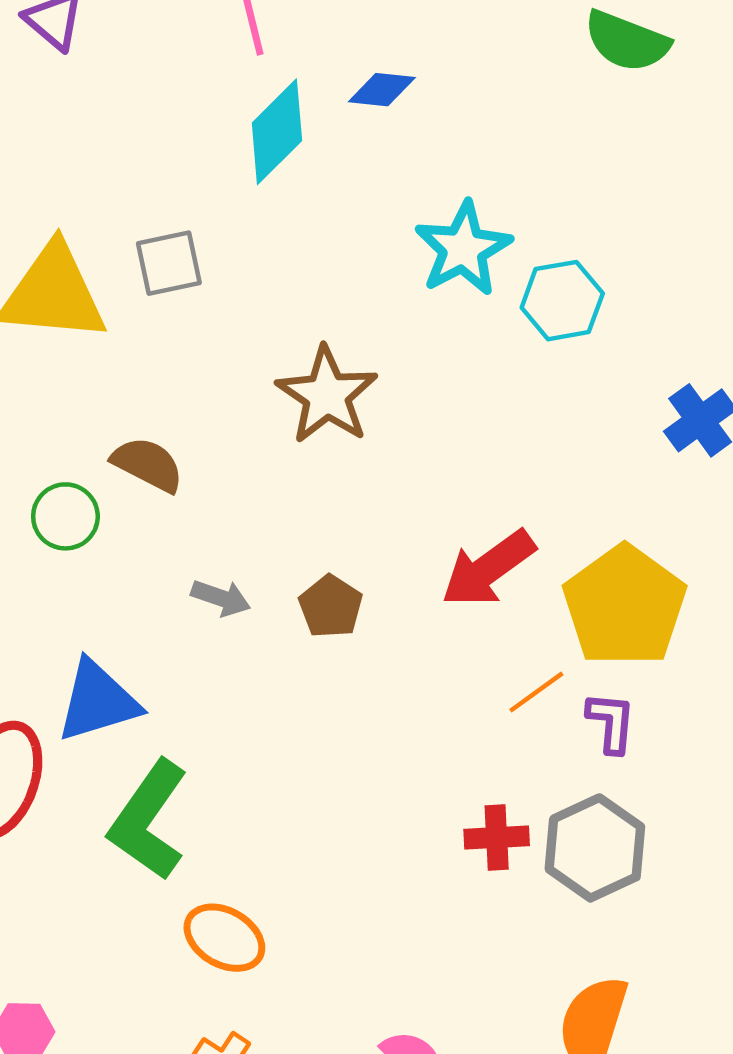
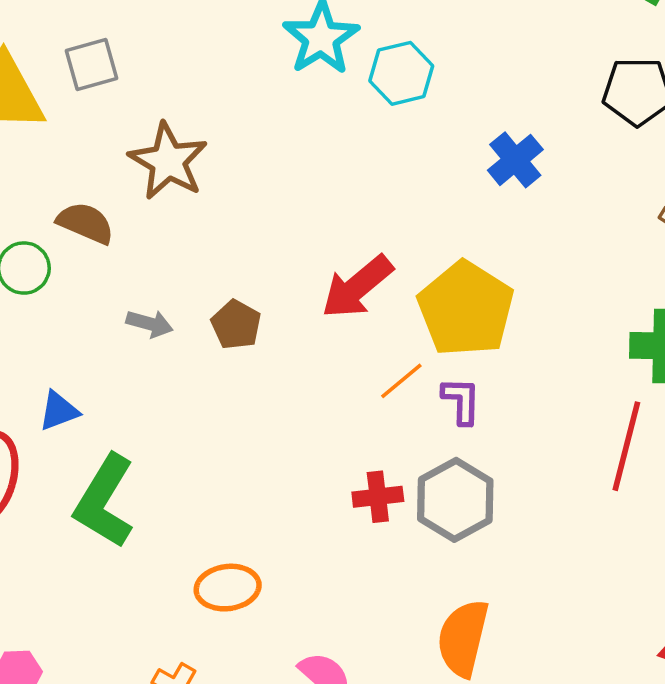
brown star: (327, 395) -> (168, 161), moved
blue triangle: (98, 701) -> (59, 411), size x0.6
orange ellipse: (224, 938) -> (228, 588), moved, turned -34

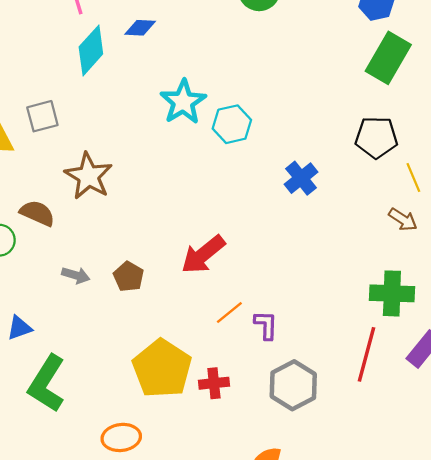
yellow pentagon: (466, 309) -> (162, 369), moved
gray hexagon: (455, 500) -> (293, 385), moved

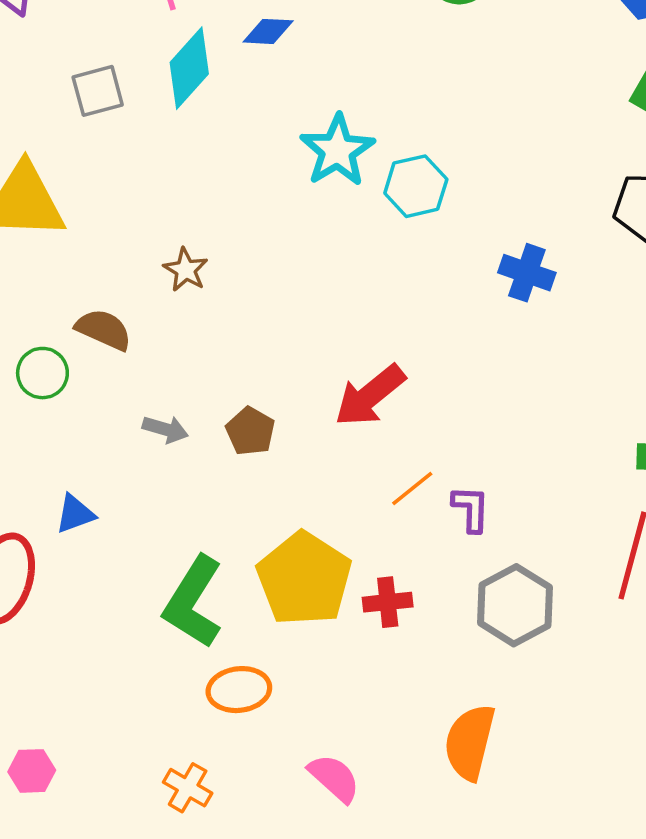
gray square: (42, 116) -> (98, 91), moved
brown star: (89, 176) -> (186, 270), size x0.6
blue cross: (301, 178) -> (527, 273), turned -32
green L-shape: (47, 384) -> (193, 602), moved

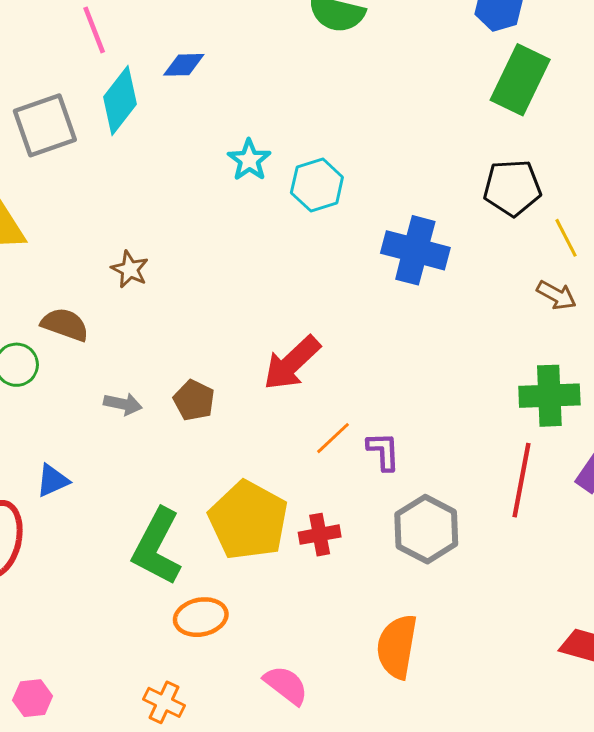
gray square: (98, 91) -> (45, 125), size x1.4
cyan star: (337, 150) -> (249, 160), size x0.7
blue cross: (527, 273) -> (415, 250), size x1.4

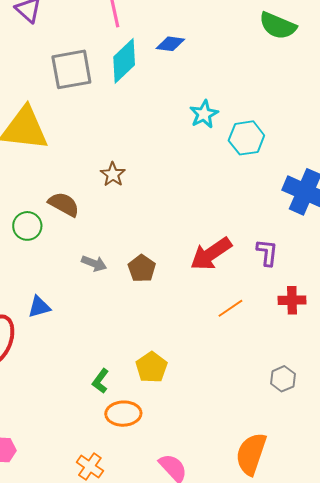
purple L-shape: (383, 451) -> (267, 252), moved
yellow pentagon: (248, 520) -> (151, 367), moved, size x0.6
gray hexagon: (426, 529) -> (283, 379), size x0.6
red cross: (320, 535) -> (292, 300), moved
green L-shape: (157, 547) -> (100, 381), moved, size x0.5

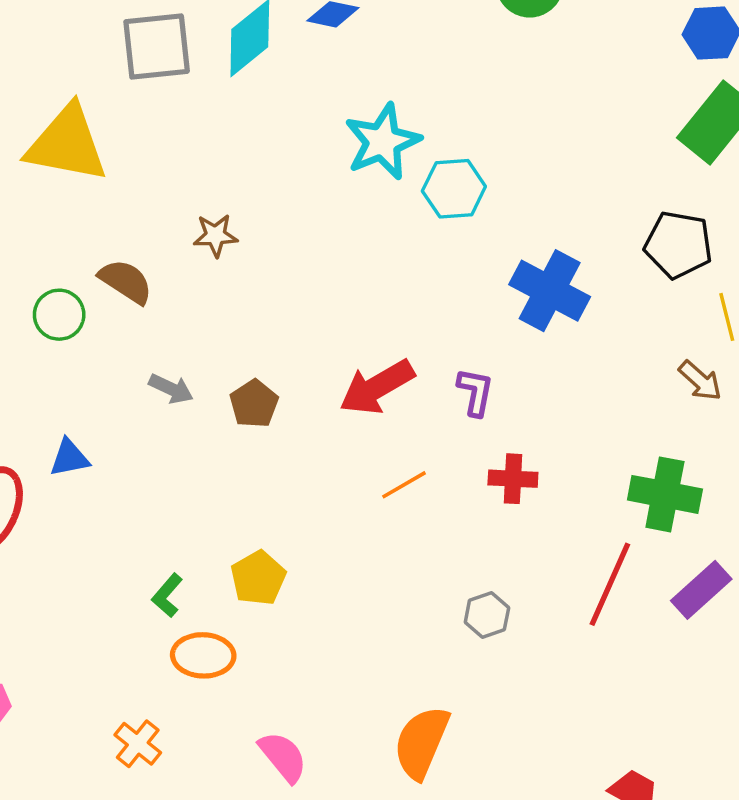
cyan star: (204, 114) -> (383, 142), size x1.5
brown star: (113, 174) -> (215, 235), turned 30

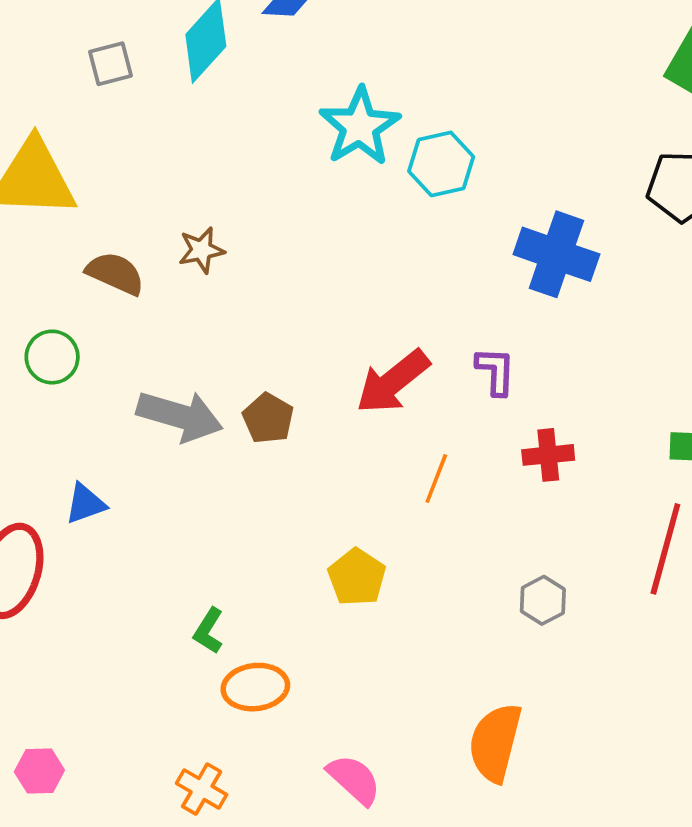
gray square: (157, 46) -> (111, 64), size x0.6
brown semicircle: (126, 281) -> (115, 273), moved
gray arrow: (171, 389) -> (180, 416), size x1.8
orange line: (404, 485) -> (436, 479), turned -30
yellow pentagon: (258, 578) -> (357, 577), moved

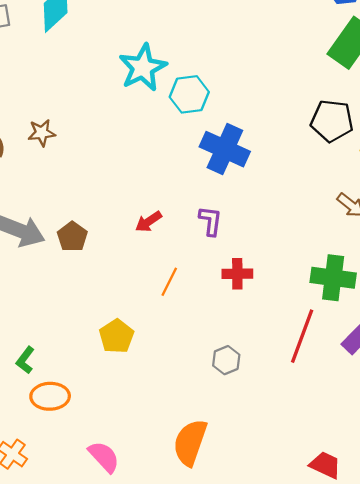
blue cross: (556, 254) -> (225, 149), moved
red arrow: (393, 382) -> (149, 222), size x0.6

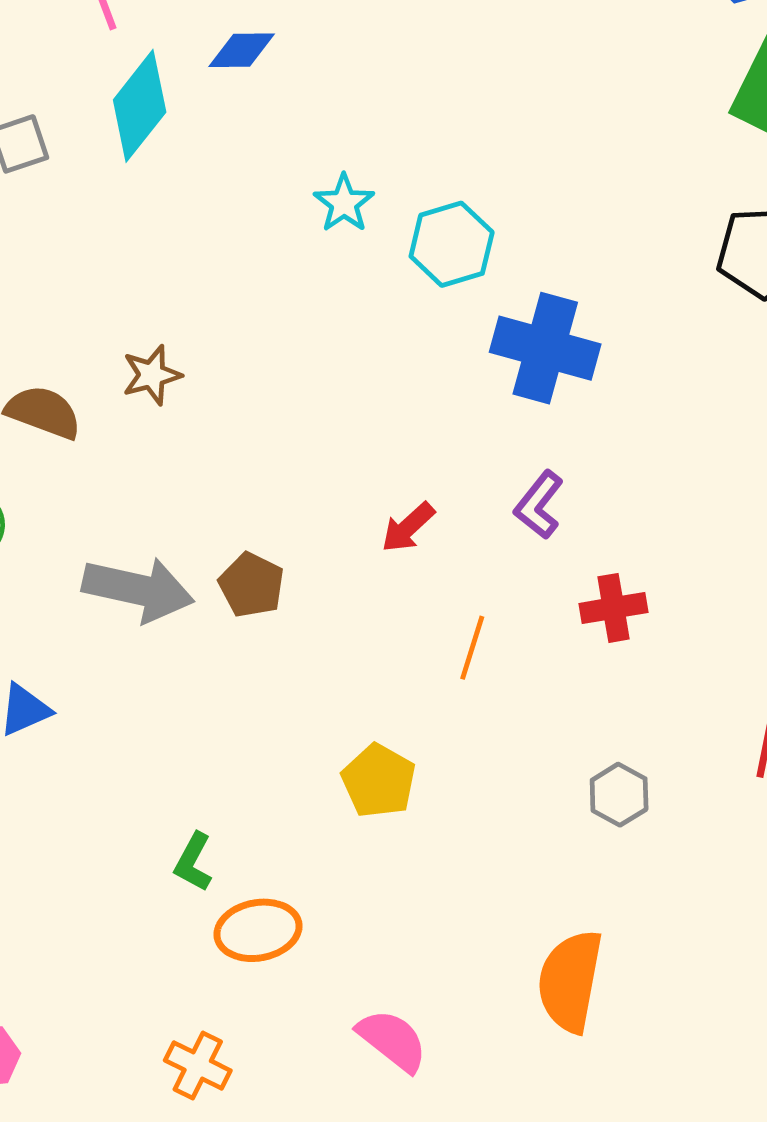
cyan star: (143, 68) -> (344, 203), size x0.6
purple L-shape: (210, 221) -> (539, 505), turned -140

